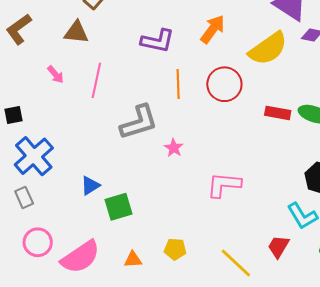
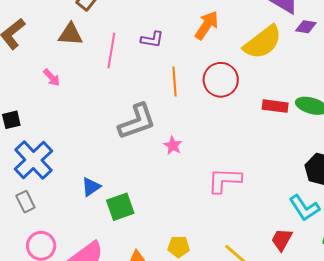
purple L-shape: (158, 41) -> (152, 39), size x0.7
pink line: (96, 80) -> (111, 50), moved

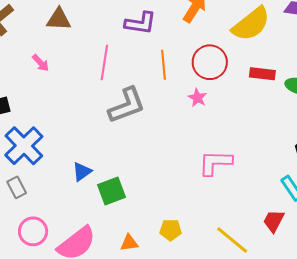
purple L-shape: (152, 39) -> (140, 23), size x1.4
pink line: (111, 50) -> (104, 62), moved
red rectangle: (275, 106) -> (262, 74), moved
pink star: (173, 145) -> (197, 98), moved

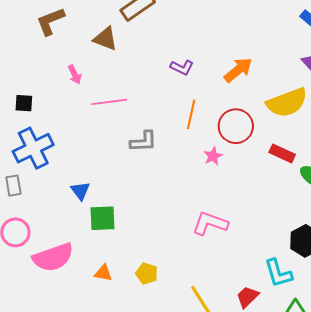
purple L-shape: (140, 23) -> (182, 67), size x0.7
pink line: (104, 62) -> (109, 102), moved, turned 56
gray L-shape: (127, 105) -> (143, 142), size x0.7
blue triangle: (82, 172) -> (80, 191), turned -50

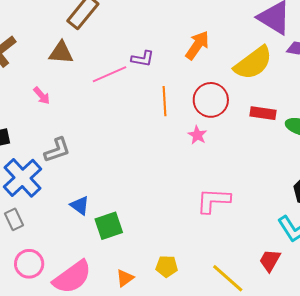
pink line: (109, 102) -> (109, 74), moved
gray L-shape: (143, 142) -> (57, 150), moved
orange triangle: (103, 273) -> (125, 278), turned -30

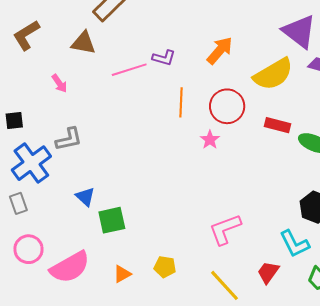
pink L-shape: (213, 201) -> (225, 229), moved, turned -30

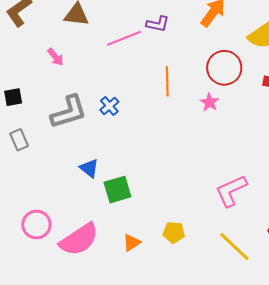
orange line: (181, 102) -> (167, 81), moved
gray L-shape: (69, 139) -> (69, 112), size x1.4
blue cross: (31, 163) -> (109, 106), moved, size x0.5
gray rectangle: (18, 203) -> (19, 140), moved

